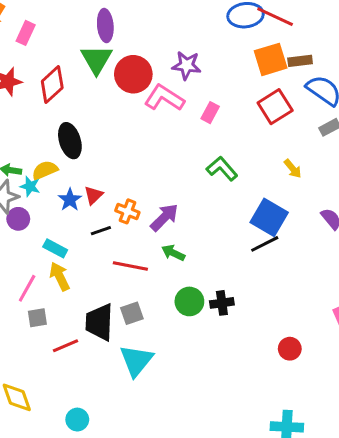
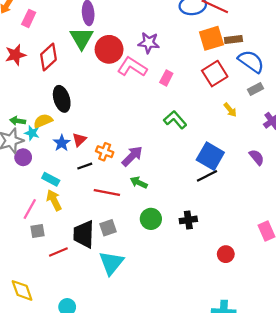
yellow arrow: (293, 169) -> (230, 110), moved
black cross: (222, 303) -> (188, 220), moved

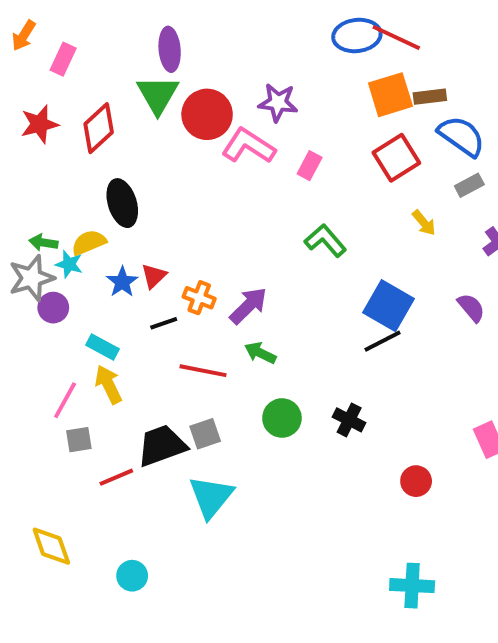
black cross: (188, 220) -> (349, 420), turned 35
black trapezoid: (84, 234) -> (162, 446), turned 68

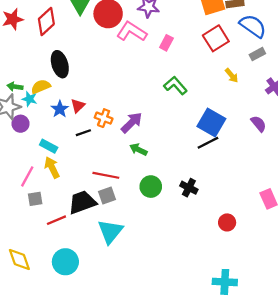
red line: (203, 371) -> (106, 175), moved
cyan circle: (132, 576) -> (65, 262), moved, size x1.5

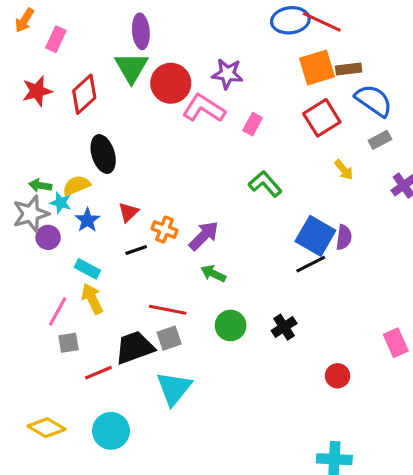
blue star: (60, 109) -> (87, 220), moved
purple semicircle: (259, 124) -> (344, 237), moved, turned 48
black cross: (189, 188) -> (284, 327), turned 30
yellow diamond: (19, 260) -> (46, 428), turned -40

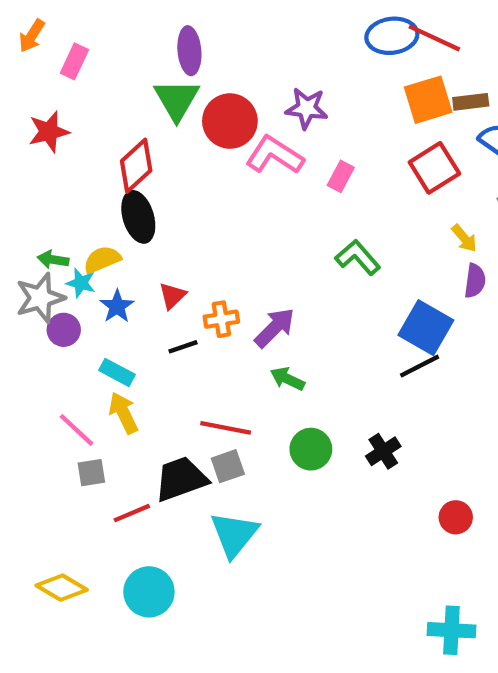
red diamond: (84, 94) -> (136, 166), moved
orange cross: (164, 230) -> (221, 319), turned -30
purple semicircle: (344, 237) -> (475, 281), moved
pink line: (58, 311) -> (77, 430), turned -76

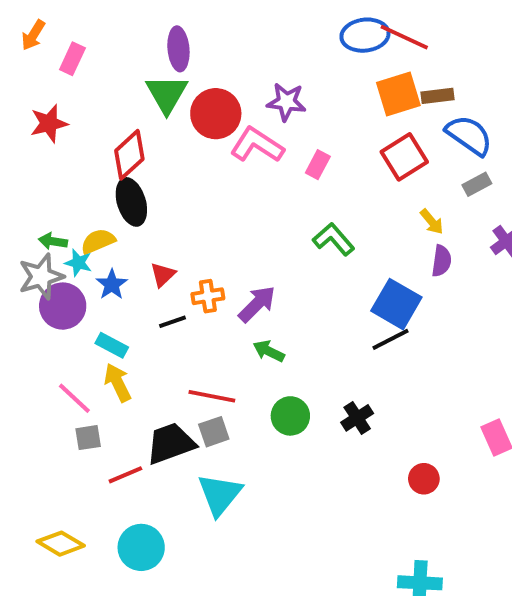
purple circle: (64, 330) -> (63, 306), size x1.5

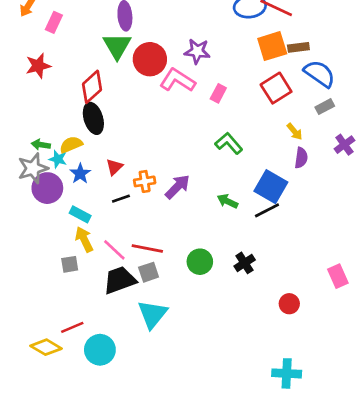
green arrow: (269, 351) -> (227, 201), moved
pink line: (74, 398) -> (114, 250), moved
gray square: (88, 438) -> (70, 264), moved
red line: (125, 475) -> (72, 327), moved

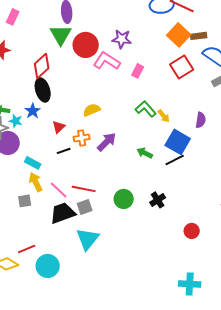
orange square: (272, 46) -> (179, 35), turned -30
yellow arrow: (295, 131) -> (164, 116), moved
yellow semicircle: (71, 145) -> (92, 110), moved
blue star: (80, 174) -> (33, 111), moved

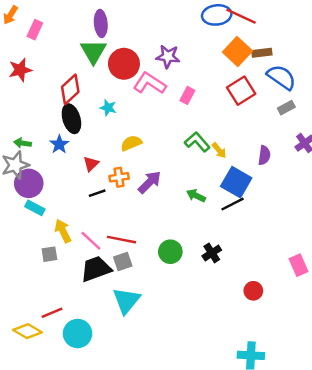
cyan star: (16, 121) -> (108, 108), moved
cyan rectangle: (33, 163) -> (35, 208), moved

